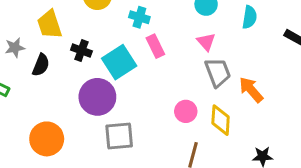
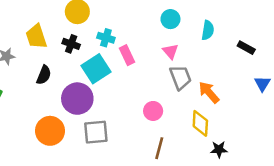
cyan cross: (139, 17) -> (106, 38), moved
black cross: (81, 51) -> (71, 44), moved
black semicircle: (41, 65) -> (44, 75), moved
yellow diamond: (221, 120) -> (200, 123), moved
orange circle: (47, 139) -> (50, 131), moved

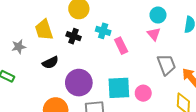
pink triangle: (170, 51) -> (154, 34), moved
cyan square: (96, 69) -> (119, 88), moved, turned 30
black semicircle: (44, 75) -> (50, 63), turned 42

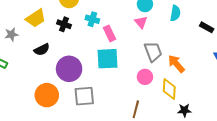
yellow trapezoid: (44, 30) -> (36, 18), turned -105
cyan square: (119, 88) -> (108, 59), moved
pink circle: (143, 93) -> (145, 77), moved

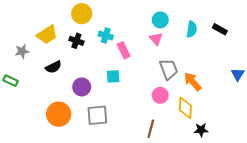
black rectangle: (207, 27) -> (220, 29), moved
cyan square: (108, 59) -> (113, 76), moved, size x0.6
purple circle: (69, 69) -> (82, 87), size x0.7

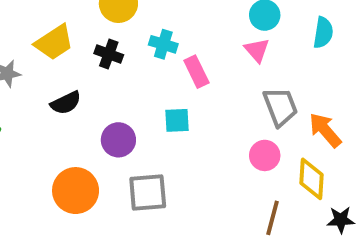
brown line: (151, 129) -> (273, 218), moved

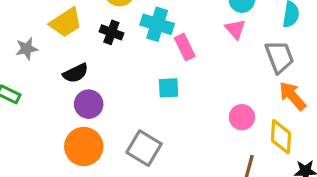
cyan cross: (163, 44) -> (157, 24), size x1.4
gray trapezoid: (280, 107) -> (279, 57), moved
purple circle: (118, 140) -> (89, 104), moved
gray square: (148, 193) -> (144, 148), turned 36

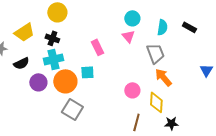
cyan cross: (157, 24) -> (53, 59), moved, turned -30
black semicircle: (76, 73) -> (21, 63), moved
orange circle: (84, 147) -> (65, 81), moved

